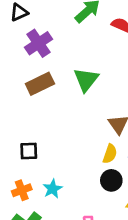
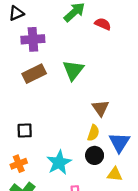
purple cross: (39, 43) -> (33, 39), turned 30
cyan star: (53, 189) -> (59, 163), moved, size x1.5

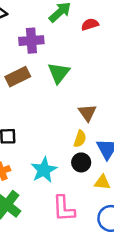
red semicircle: (103, 24) -> (90, 24), turned -42
purple cross: (33, 39) -> (31, 41), moved

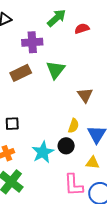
brown triangle: (87, 113) -> (85, 95), moved
black circle: (81, 162) -> (66, 146), moved
pink L-shape: (64, 208) -> (73, 185), moved

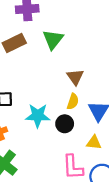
brown triangle: (85, 95) -> (75, 77), moved
cyan star: (43, 152) -> (38, 116), moved, turned 30

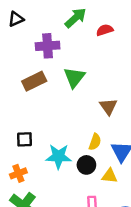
brown triangle: (75, 77) -> (108, 107), moved
yellow triangle: (94, 143) -> (110, 176), moved

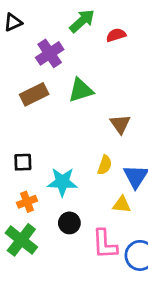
purple cross: (48, 46) -> (50, 53), turned -30
green triangle: (74, 77) -> (81, 90), turned 35
black circle: (86, 165) -> (69, 223), moved
orange cross: (18, 173) -> (27, 202), moved

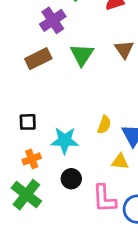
green triangle: (81, 90) -> (82, 55), turned -40
brown triangle: (120, 124) -> (124, 49), moved

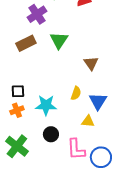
brown triangle: (124, 49) -> (91, 63), moved
orange cross: (32, 159) -> (17, 110), moved

